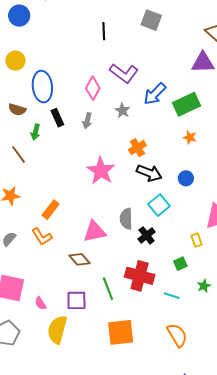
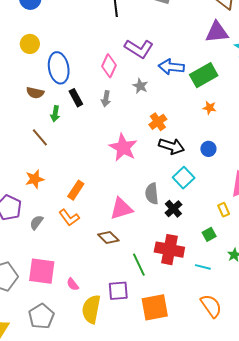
blue arrow: (155, 94) -> (171, 67), turned 55
purple square: (76, 300) -> (118, 291), moved

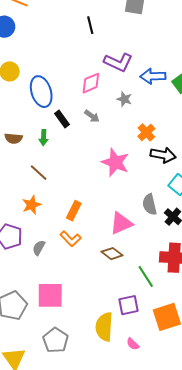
pink diamond: (109, 66) -> (91, 83), turned 50
brown semicircle: (35, 93) -> (14, 138), moved
gray arrow: (106, 99) -> (92, 116), turned -56
brown line: (40, 137) -> (39, 173), moved
pink semicircle: (73, 284) -> (133, 344), moved

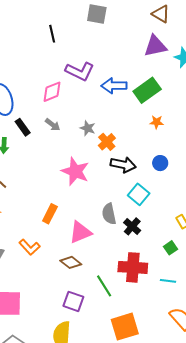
gray star: (124, 99) -> (88, 128), moved
orange rectangle: (74, 211) -> (50, 214), moved
purple square: (129, 305) -> (73, 301), moved, turned 30

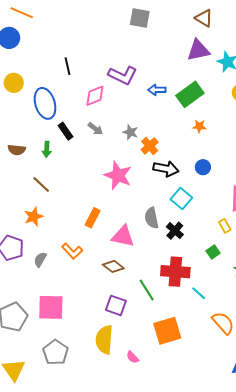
black line: (52, 34) -> (68, 66), moved
blue arrow: (114, 86) -> (157, 90), size x0.7
pink triangle: (80, 232) -> (123, 236), turned 35
cyan line: (168, 281) -> (199, 293), moved, turned 35

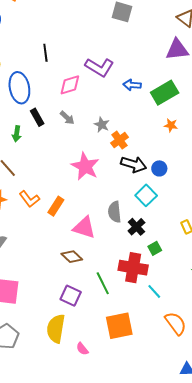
blue circle: (203, 167) -> (159, 168), moved
orange L-shape: (72, 251) -> (29, 199), moved
green square: (213, 252) -> (155, 248), moved

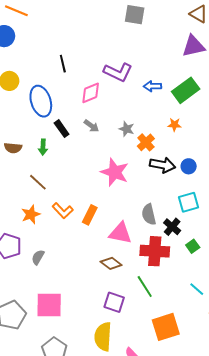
orange star: (171, 125) -> (174, 125), moved
cyan square: (146, 195) -> (189, 202), moved, turned 35
red cross: (133, 268) -> (155, 251), moved

